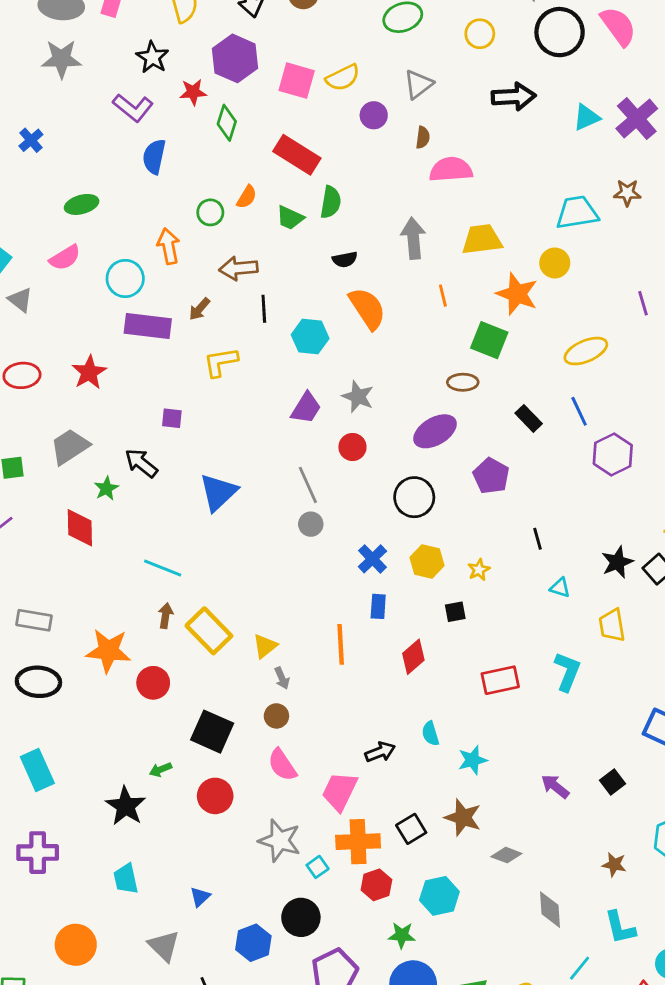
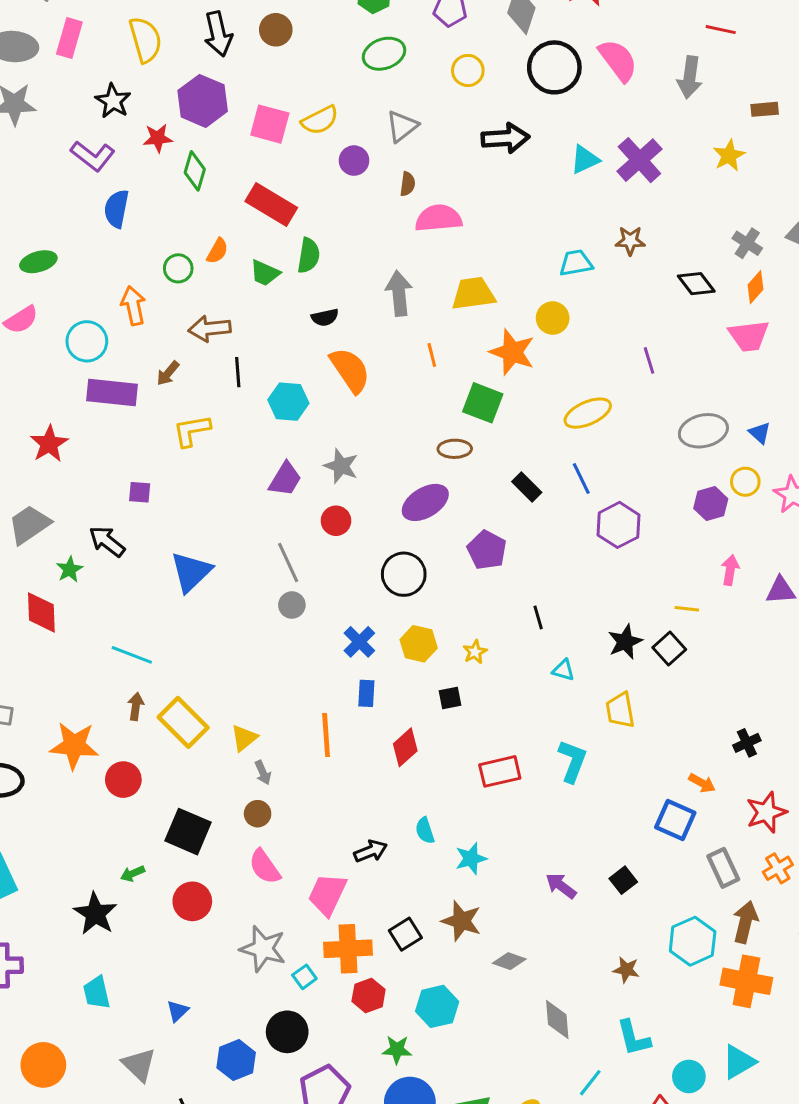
cyan trapezoid: (577, 213) -> (576, 263), size x0.7

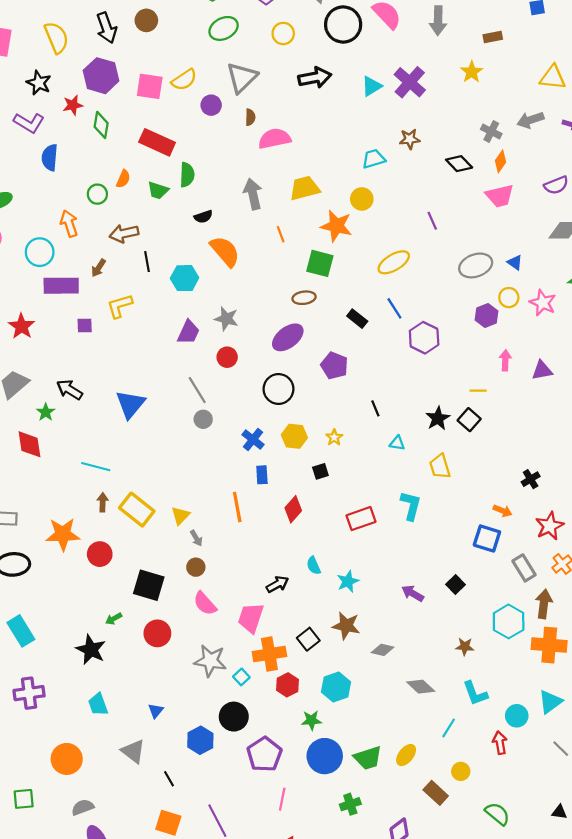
gray triangle: (402, 126) -> (242, 78), size x1.4
purple square: (140, 492) -> (85, 326), moved
gray diamond: (557, 1020) -> (421, 687), turned -36

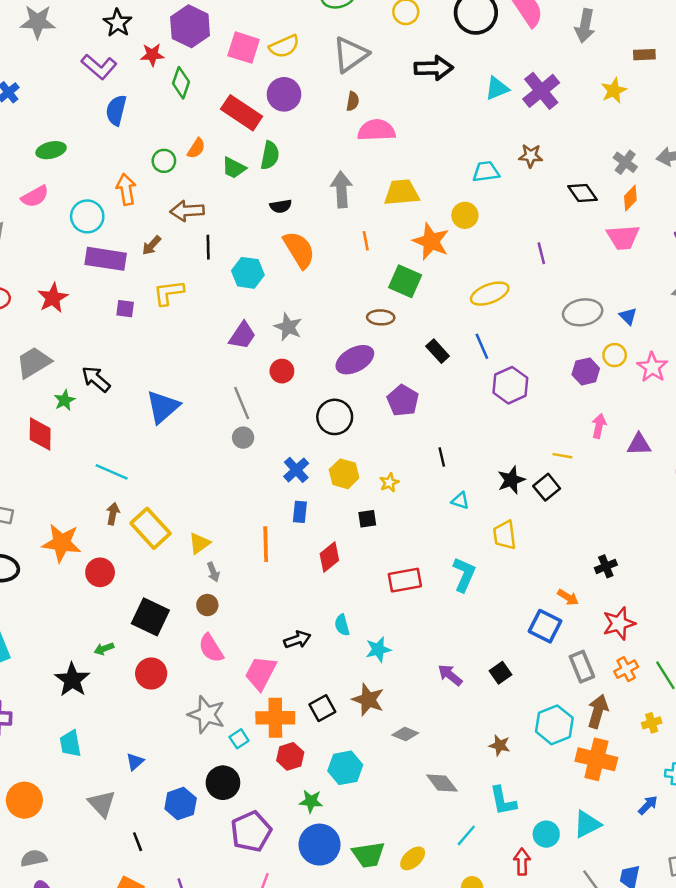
purple circle: (211, 105) -> (284, 94), moved, size x1.4

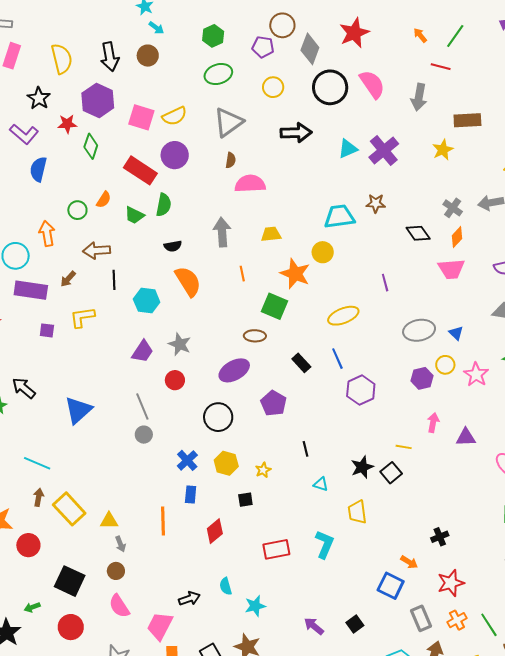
brown rectangle: (644, 55) -> (467, 120), size x1.5
cyan trapezoid: (486, 172) -> (339, 217), size x1.4
yellow trapezoid: (402, 193) -> (271, 234), size x0.7
yellow triangle: (199, 543) -> (109, 521), turned 36

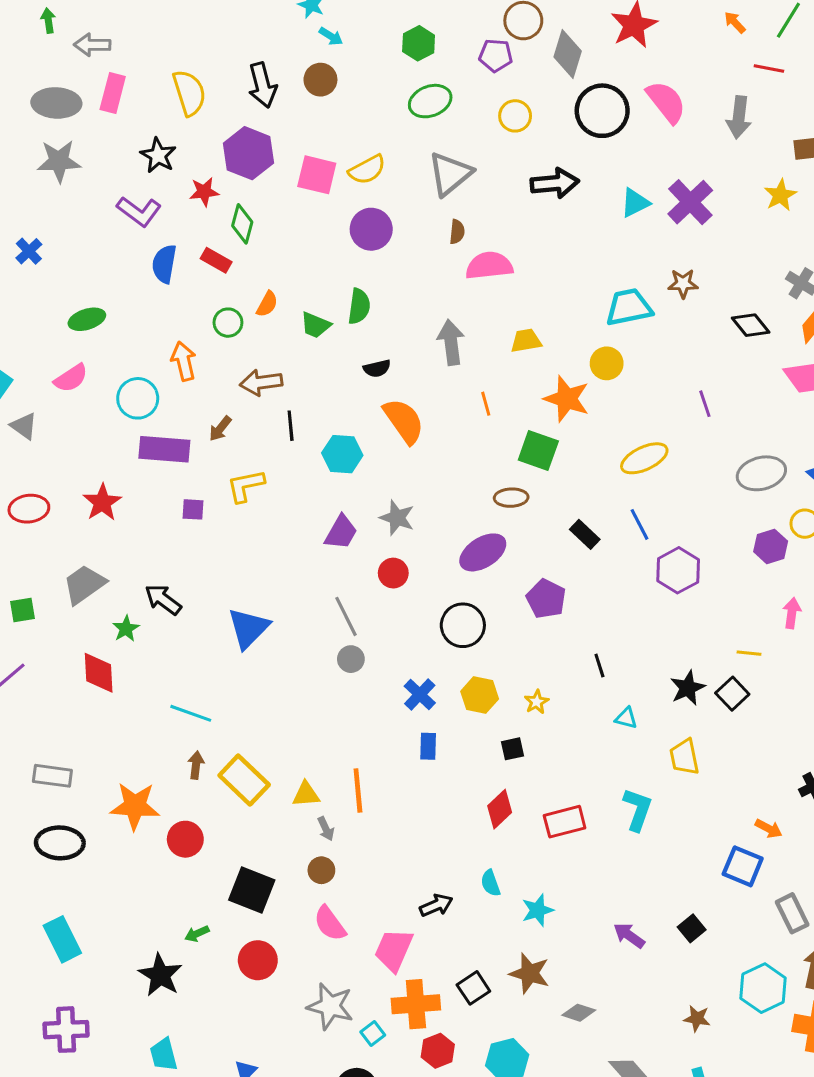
red rectangle: (140, 170) -> (216, 260), moved, size x0.6
orange line: (163, 521) -> (358, 791), moved
red diamond: (215, 531) -> (500, 809), moved

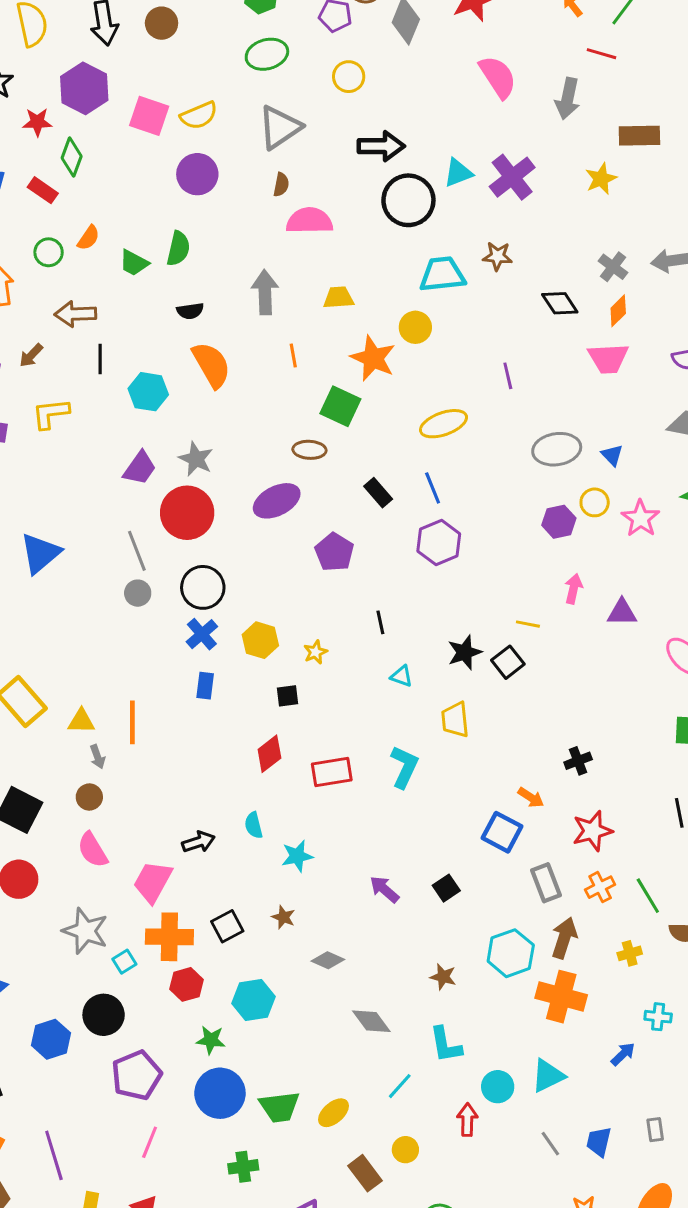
black circle: (602, 111) -> (408, 200), moved
purple hexagon: (678, 570) -> (439, 543), moved
red circle: (393, 573) -> (187, 513), size x1.8
black circle: (463, 625) -> (203, 587), moved
brown star: (530, 973) -> (283, 917), size x0.6

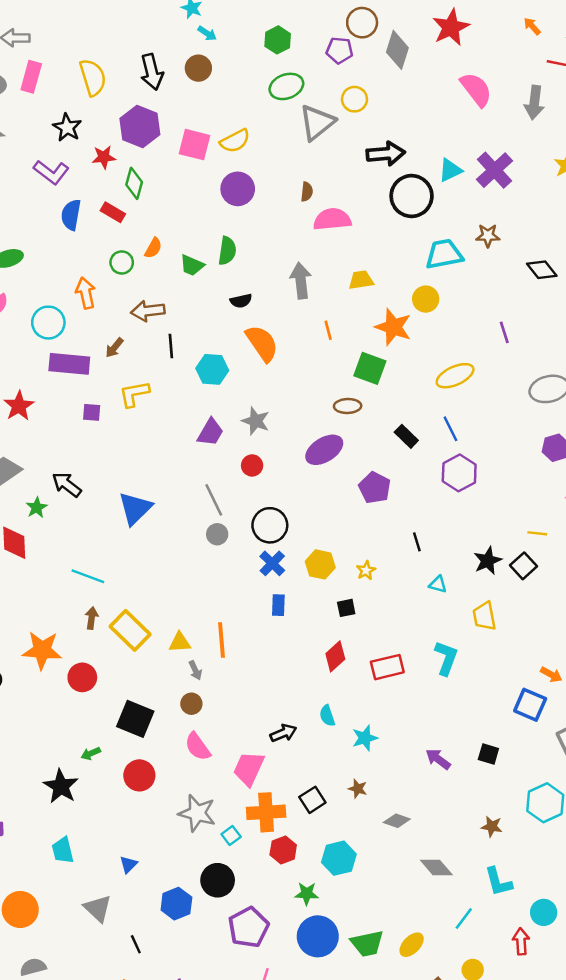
gray triangle: (280, 127) -> (317, 122), moved
red circle: (187, 513) -> (252, 465), size x0.5
black square: (446, 888) -> (488, 754), turned -35

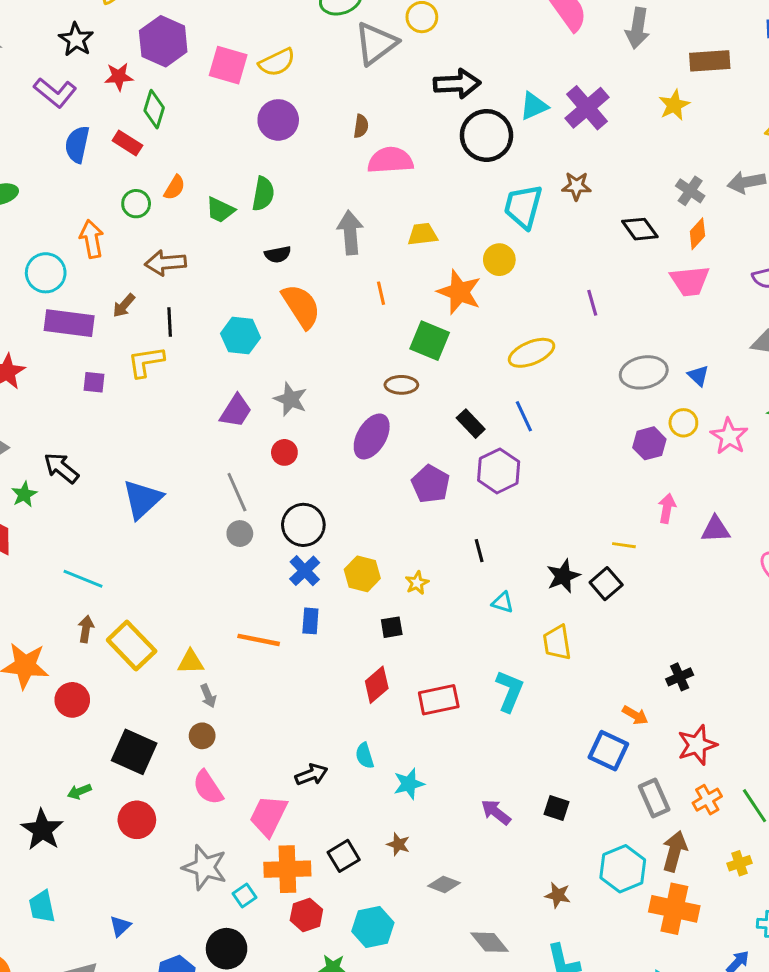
cyan trapezoid: (444, 254) -> (523, 207), turned -66
black line: (171, 346) -> (170, 322), moved
purple ellipse: (324, 450) -> (372, 436), turned -30
purple hexagon: (459, 473) -> (499, 471), moved
orange line: (222, 640) -> (259, 640), moved, turned -76

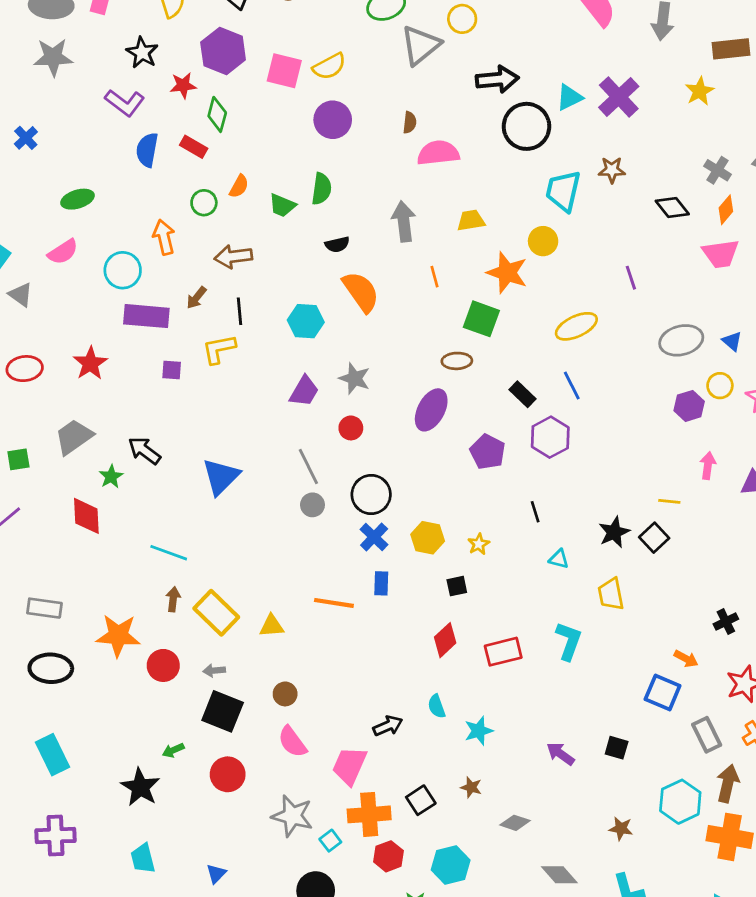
gray arrow: (208, 696) -> (214, 670), moved, turned 110

